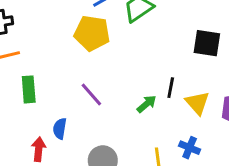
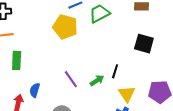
purple line: (91, 94) -> (71, 79), moved
yellow triangle: (197, 103) -> (127, 94), moved

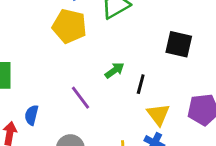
green arrow: (97, 80) -> (115, 70), moved

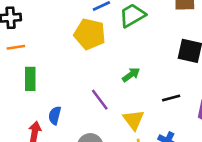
black line: (141, 84) -> (171, 98), moved, turned 60
yellow triangle: (158, 114) -> (134, 120), moved

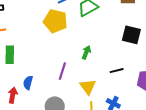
green arrow: (131, 75) -> (86, 52), turned -32
purple line: (100, 100) -> (62, 71), turned 54

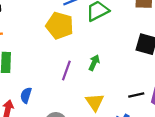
purple line: (62, 71) -> (66, 71), moved
black line: (117, 71) -> (136, 95), moved

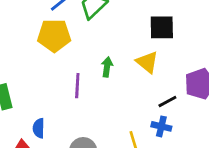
black line: (136, 95) -> (167, 101), moved
yellow triangle: (95, 102) -> (147, 62), moved

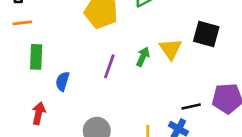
yellow triangle: (147, 62) -> (171, 49), moved
blue semicircle: (39, 128) -> (62, 81), moved

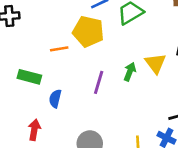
orange line: (22, 23) -> (59, 49), moved
green rectangle: (36, 57) -> (29, 77), turned -75

